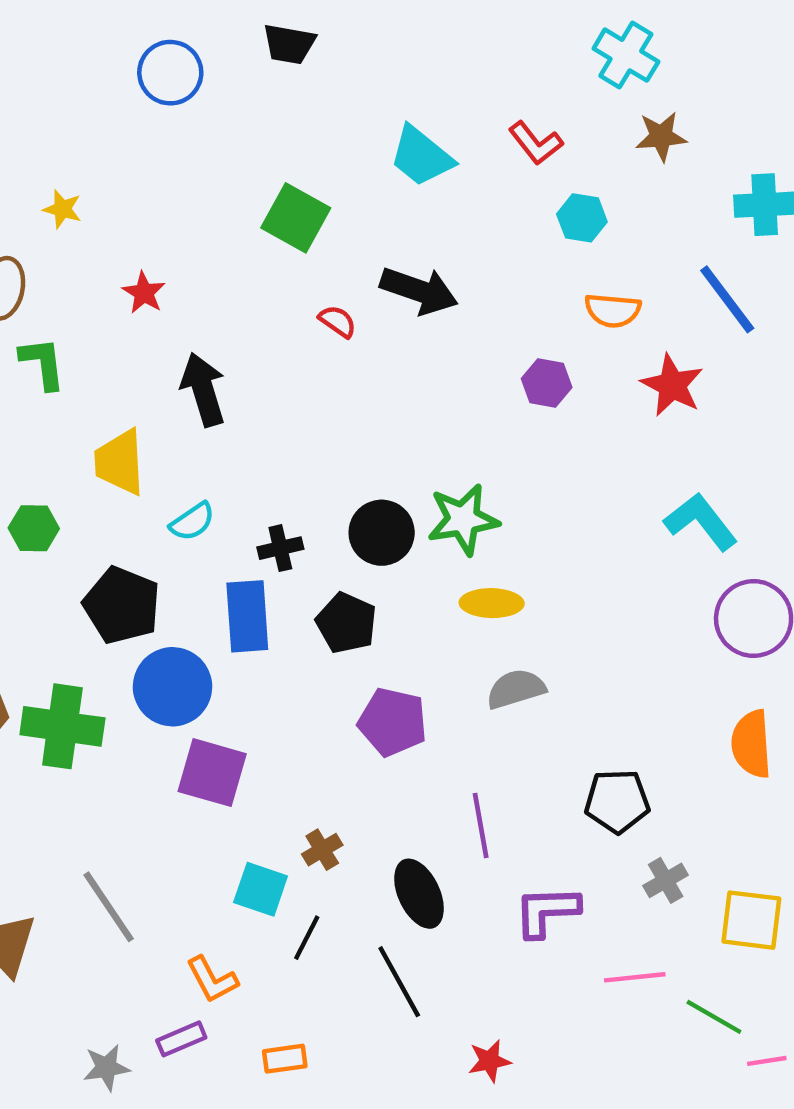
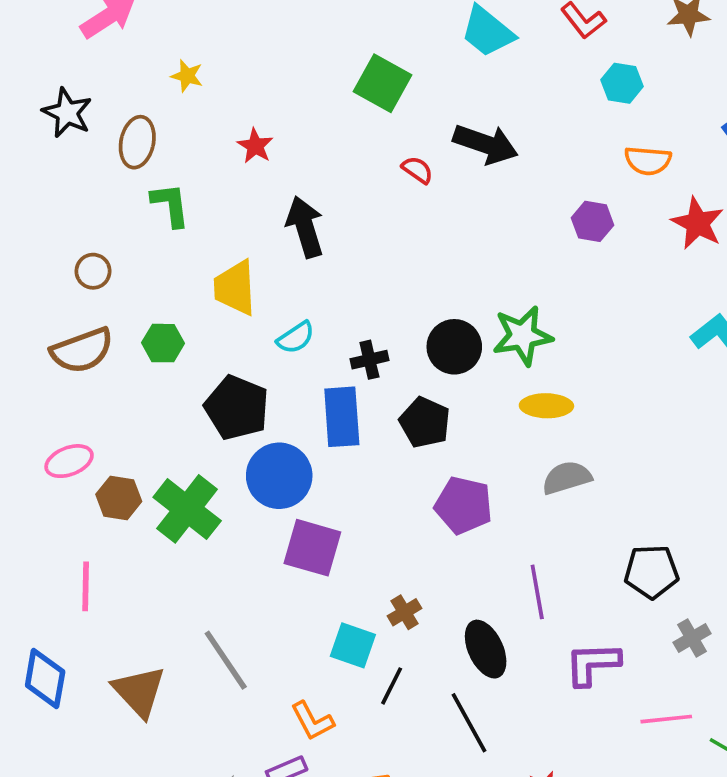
green cross: (62, 726) -> (187, 509), turned 30

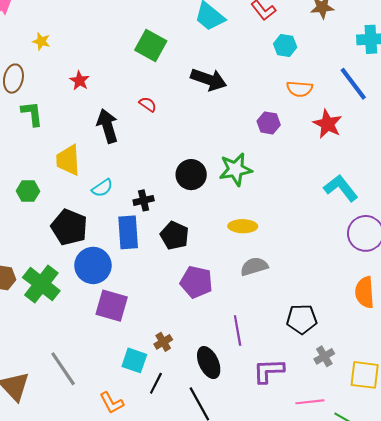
red semicircle: (417, 170) -> (148, 104), moved
green star: (522, 336) -> (236, 169), moved
black circle: (454, 347) -> (191, 175), moved

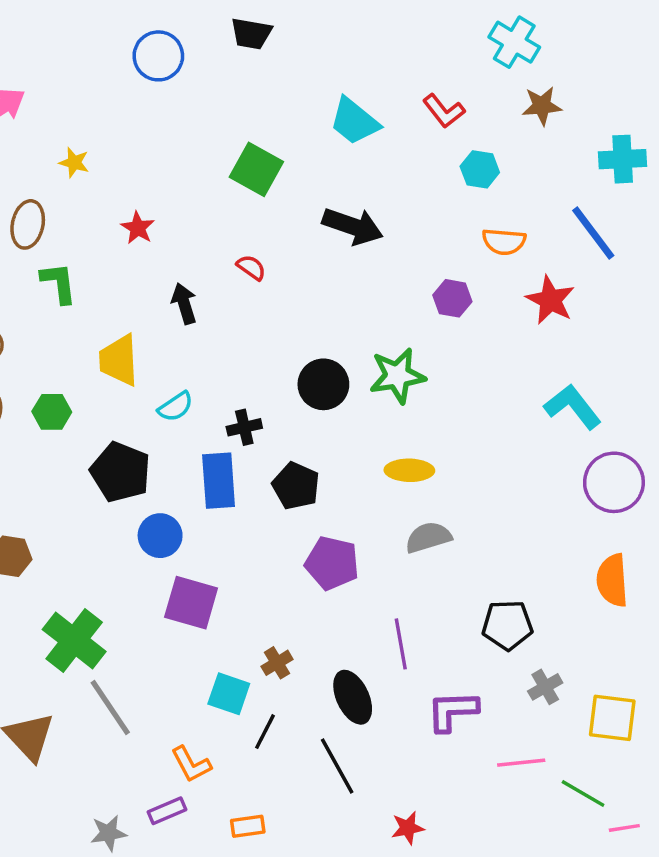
black arrow: (107, 126) -> (184, 304), size x0.7
blue circle: (93, 265) -> (160, 536), size x0.7
green cross: (41, 284) -> (74, 640), moved

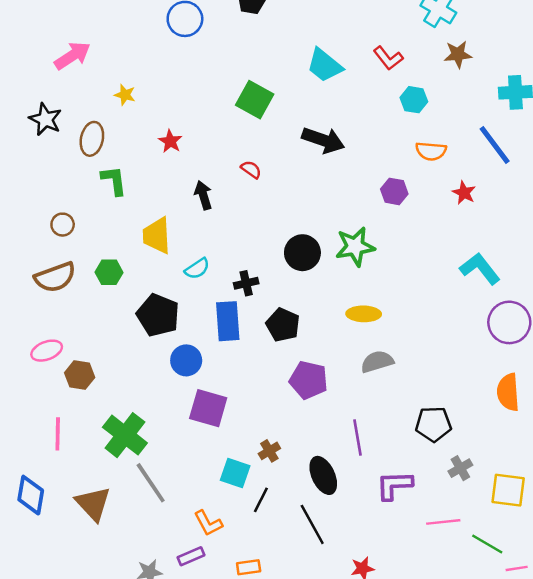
red star: (550, 300) -> (464, 193), size x0.7

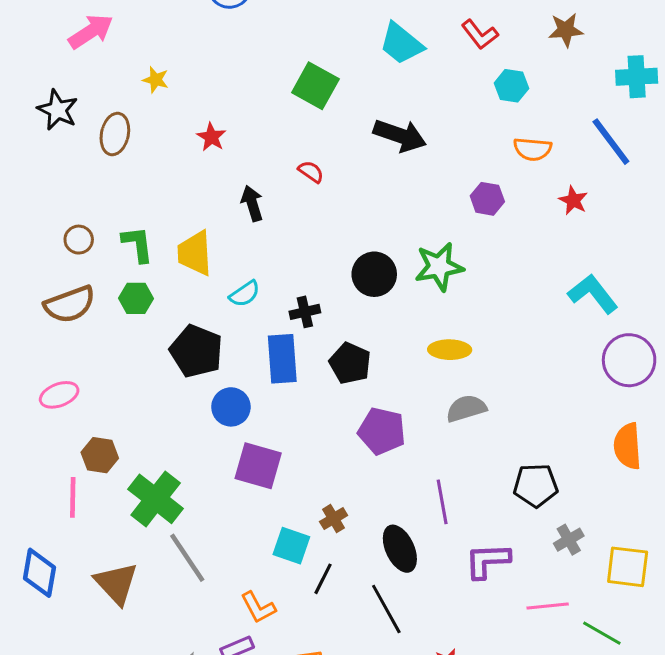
green L-shape: (114, 180) -> (137, 244), moved
brown hexagon: (80, 375) -> (100, 455), moved

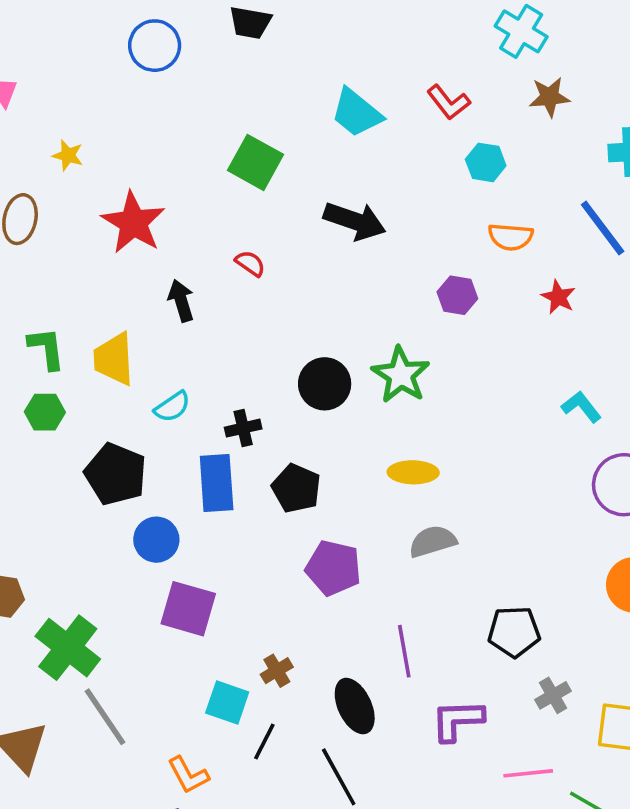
red star: (211, 137) -> (133, 223), size x1.8
green star: (439, 267) -> (401, 375), turned -30
cyan L-shape: (593, 294) -> (581, 407), size x0.7

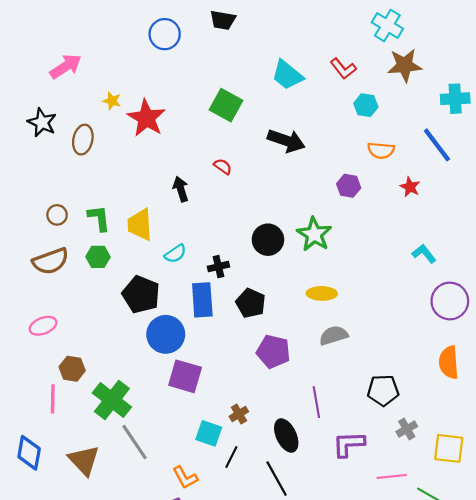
brown star: (549, 97) -> (405, 65), size x1.4
red star: (133, 223) -> (146, 118), moved
blue circle: (156, 540) -> (166, 334), size x1.4

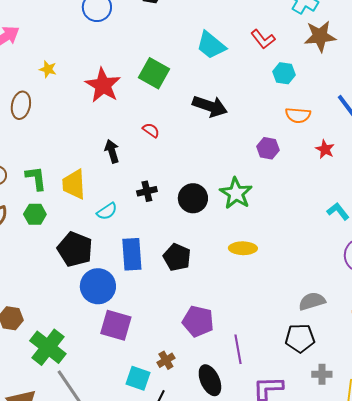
red star: (146, 118) -> (103, 85), moved
black cross: (218, 267) -> (147, 191), moved
gray semicircle: (334, 335) -> (312, 301), moved
purple pentagon: (273, 352) -> (198, 321), moved
gray cross: (407, 429) -> (322, 374), turned 30

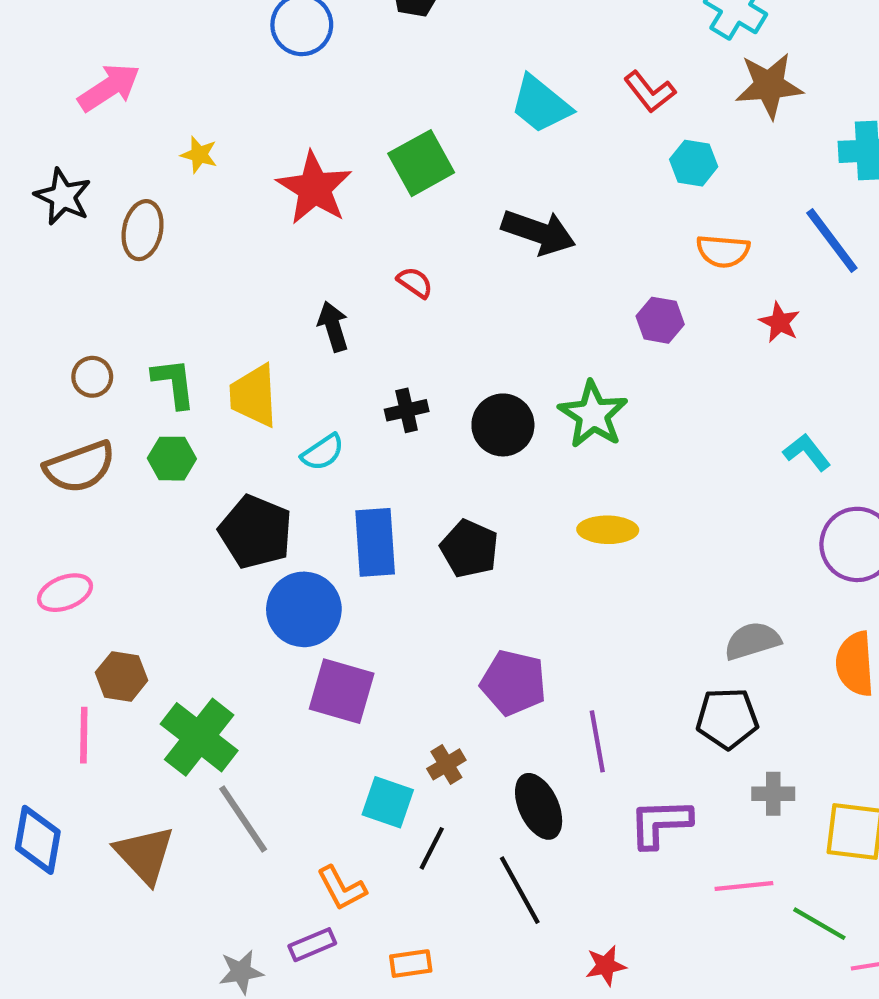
green square: (154, 73) -> (421, 163), turned 32

